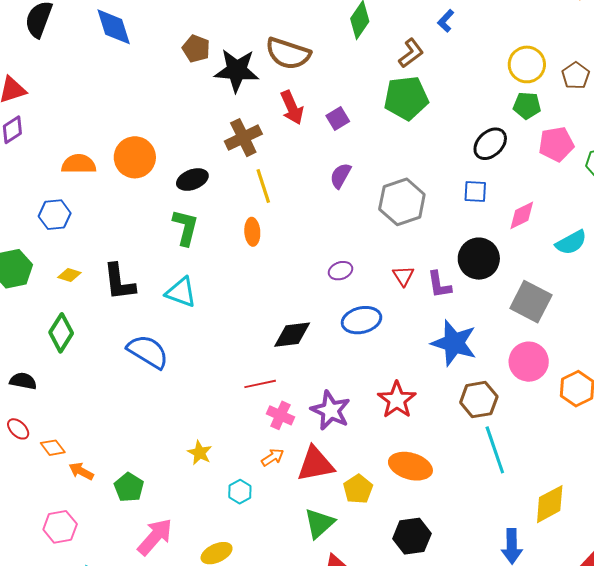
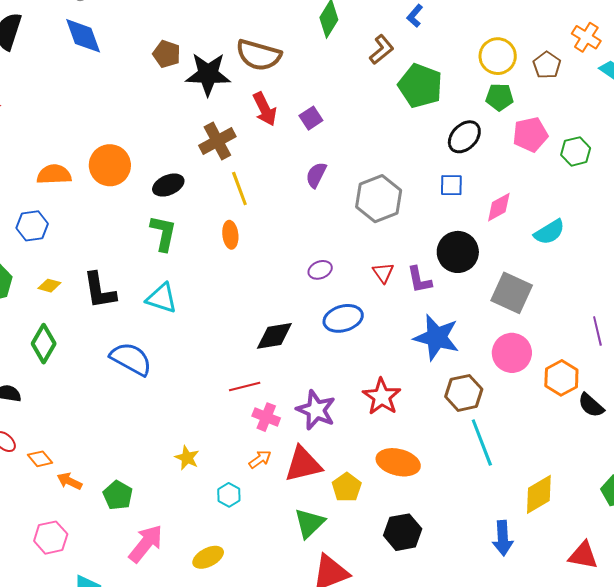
green pentagon: (406, 98) -> (420, 86), moved, turned 30

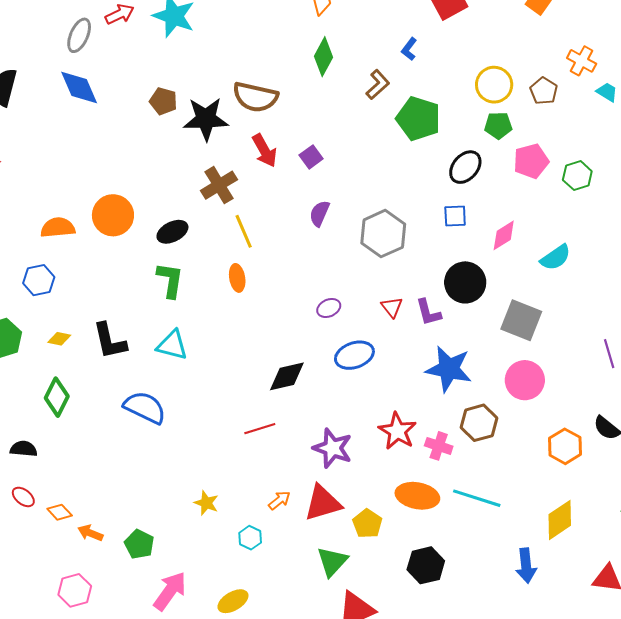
orange hexagon: (561, 378) -> (565, 446), moved
pink cross: (266, 417) -> (439, 446), moved
cyan line: (482, 443) -> (477, 498), moved, turned -48

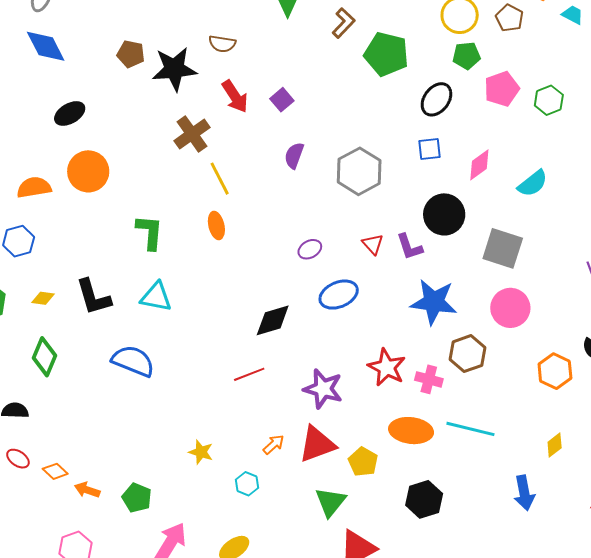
brown semicircle: (255, 97) -> (222, 44), size x0.6
black ellipse: (172, 232) -> (70, 113), moved
yellow diamond: (560, 520) -> (555, 445), size x0.6

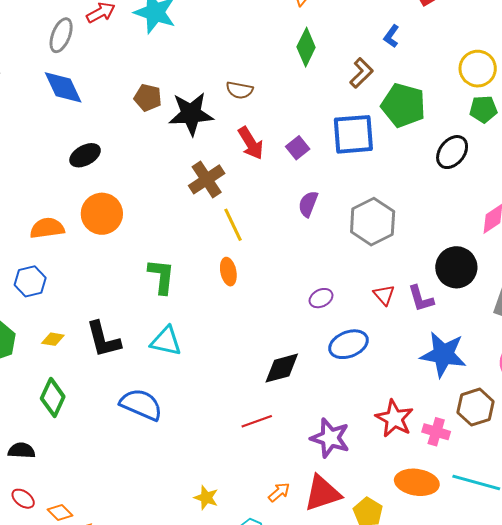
blue square: (430, 149) -> (353, 134), moved, size x1.8

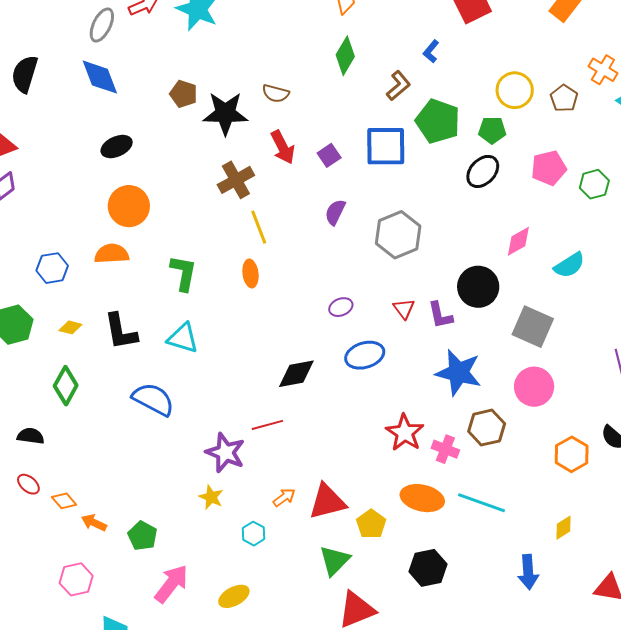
green pentagon: (483, 109) -> (492, 130), moved
orange semicircle: (47, 228) -> (112, 254), moved
purple star: (330, 438) -> (225, 453), moved

